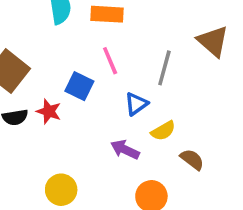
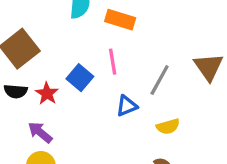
yellow semicircle: (163, 131) -> (168, 127), moved
purple arrow: (125, 150) -> (40, 132), moved

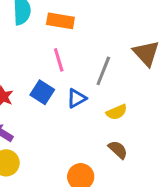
blue square: (80, 78) -> (42, 92), moved

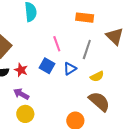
orange rectangle: (60, 21) -> (85, 18), moved
brown semicircle: (118, 150) -> (99, 101), size x1.6

